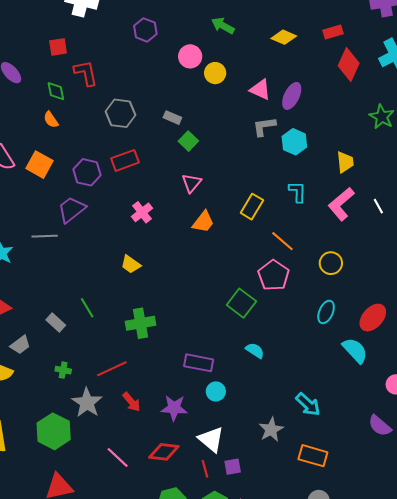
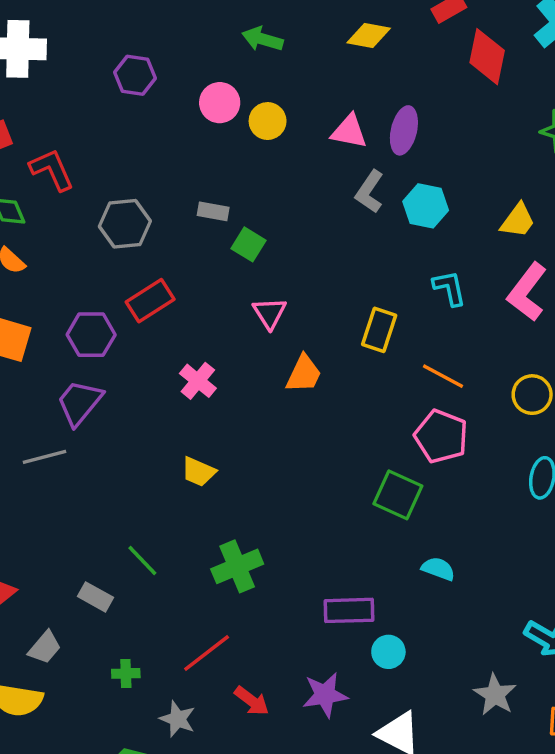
gray L-shape: (264, 126) -> (369, 192), turned -35
yellow trapezoid: (345, 162) -> (518, 221), turned 55
gray star: (87, 403) -> (178, 719), size x0.7

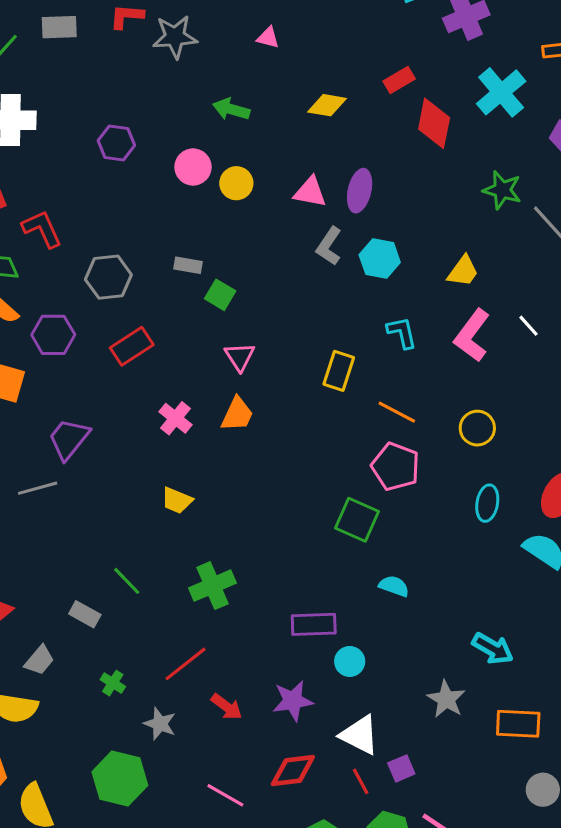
purple hexagon: (91, 335) -> (53, 335), moved
orange trapezoid: (304, 374) -> (237, 414), moved
green cross: (126, 673) -> (113, 683), turned 35

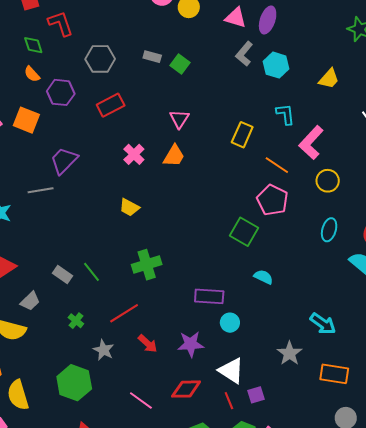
green square: (220, 295) -> (180, 64), moved
pink L-shape: (472, 335) -> (311, 143), moved
green line: (127, 581) -> (92, 272), moved

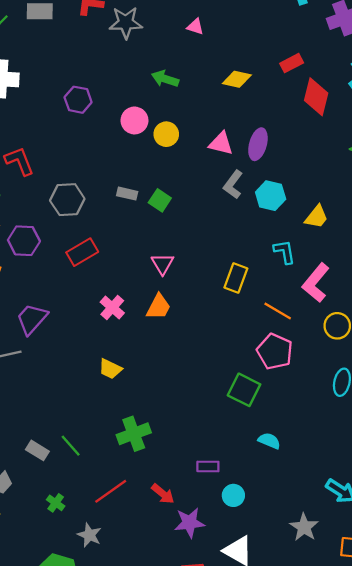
yellow trapezoid: (329, 79) -> (317, 217), moved
purple rectangle: (209, 296) -> (208, 466), size x0.7
red arrow: (148, 344) -> (163, 494), moved

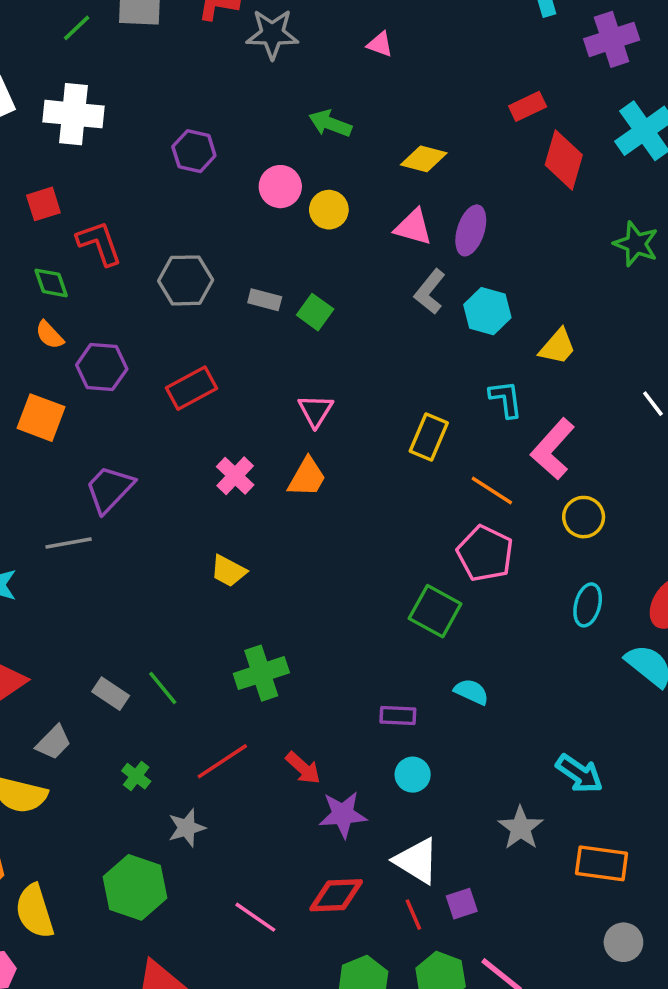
yellow diamond: (237, 79) -> (424, 159), moved
gray hexagon: (67, 200) -> (186, 280), moved
purple rectangle: (208, 466) -> (398, 715), moved
gray star: (89, 535) -> (187, 828), turned 30

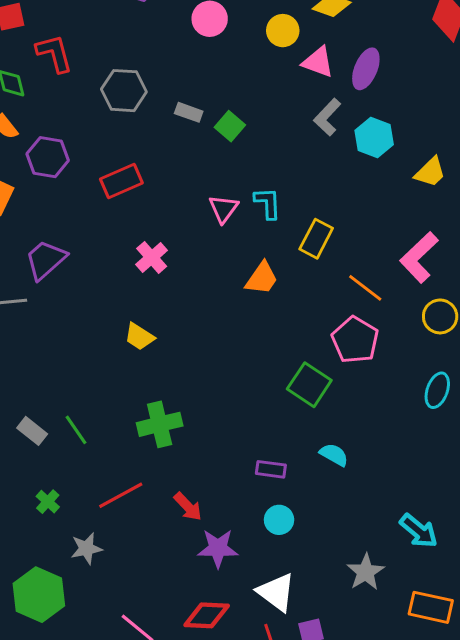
yellow circle: (329, 210) -> (283, 31), moved
cyan L-shape: (506, 399) -> (268, 203), moved
orange trapezoid: (307, 477) -> (262, 278), moved

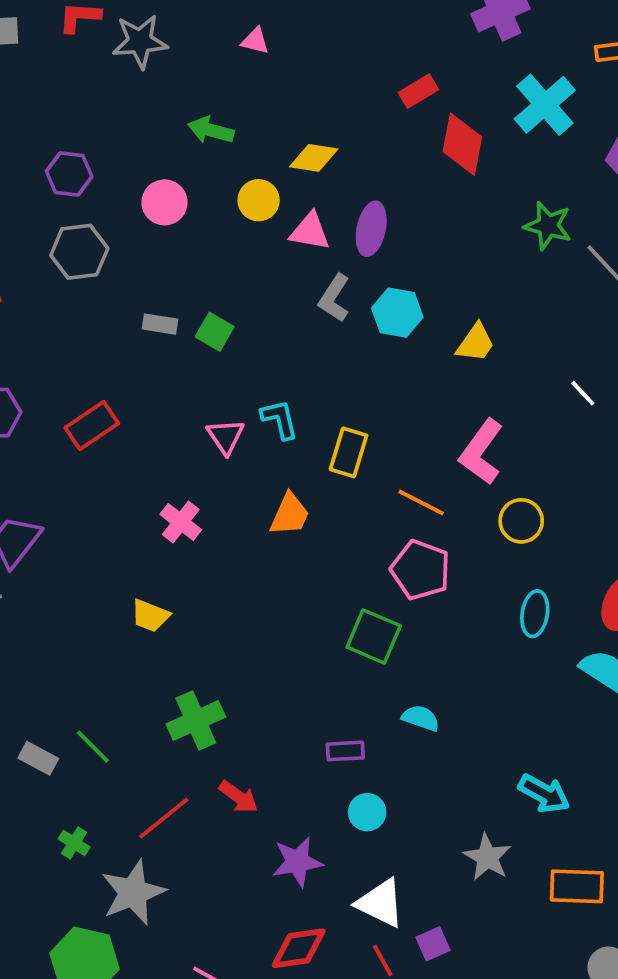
gray hexagon: (124, 91) -> (79, 252), moved
pink cross: (152, 257) -> (181, 522), moved
red arrow: (188, 507) -> (239, 797), moved
gray star: (86, 548) -> (133, 893), size x1.6

